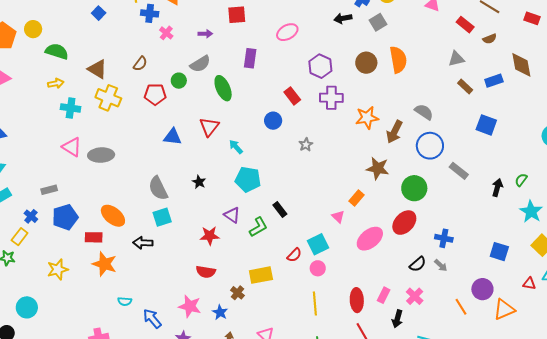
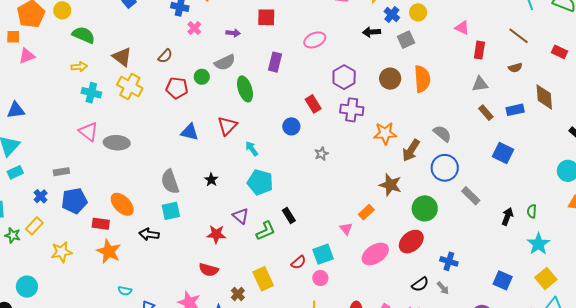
red rectangle: (465, 25) -> (479, 50), moved, turned 54
green semicircle: (521, 180) -> (532, 211), turned -40
yellow rectangle: (20, 237) -> (34, 226), moved
yellow rectangle: (261, 275) -> (263, 279), turned 70

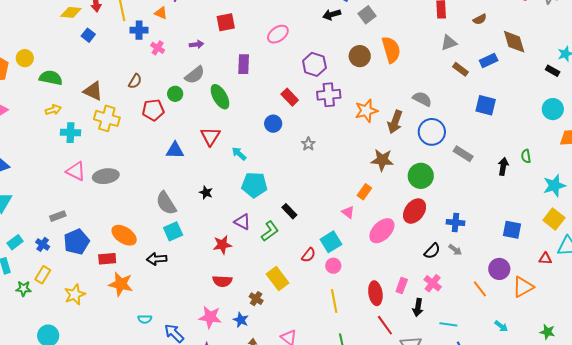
cyan rectangle: (15, 172) -> (15, 242), moved
cyan star: (538, 244) -> (554, 186), moved, turned 30

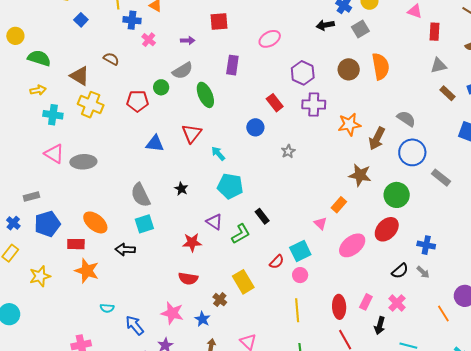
brown semicircle: (135, 81) -> (111, 59), moved, turned -98

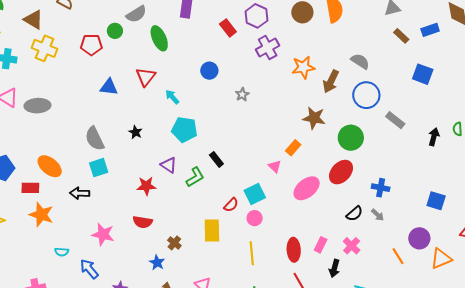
red rectangle: (275, 103) -> (228, 28), moved
purple cross: (314, 105) -> (268, 48), turned -30
yellow rectangle: (243, 282) -> (212, 231), moved, turned 30
pink star: (172, 313) -> (103, 234), moved

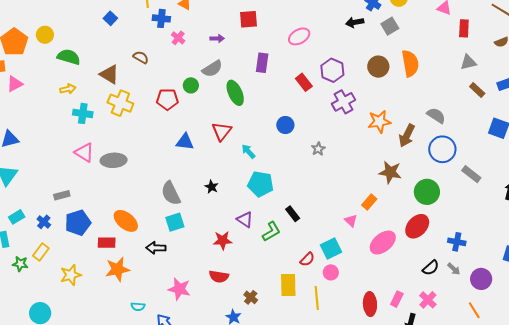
orange star: (41, 215) -> (118, 269), turned -30
purple circle: (419, 238) -> (481, 279), moved
yellow line: (252, 253) -> (317, 298), moved

